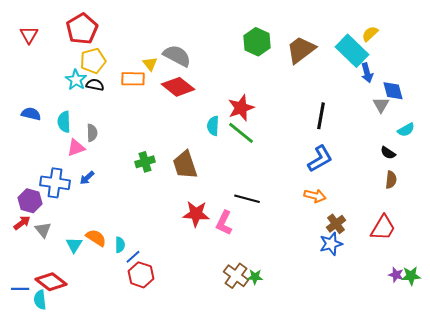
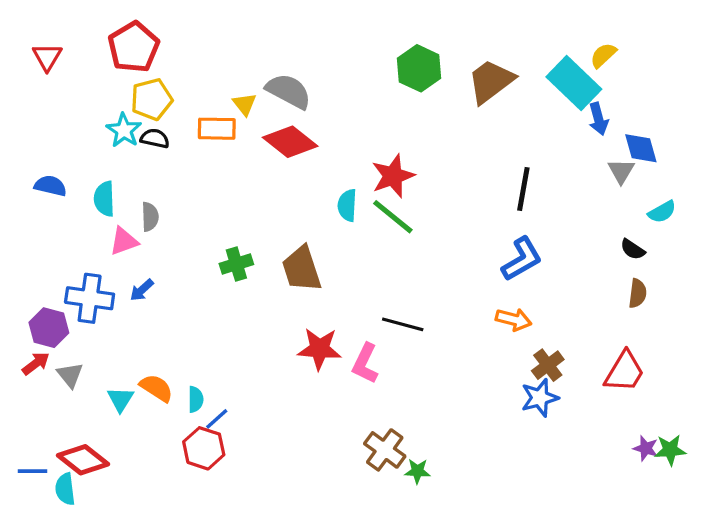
red hexagon: (141, 275) -> (204, 448), moved
green star: (255, 277) -> (417, 471), moved

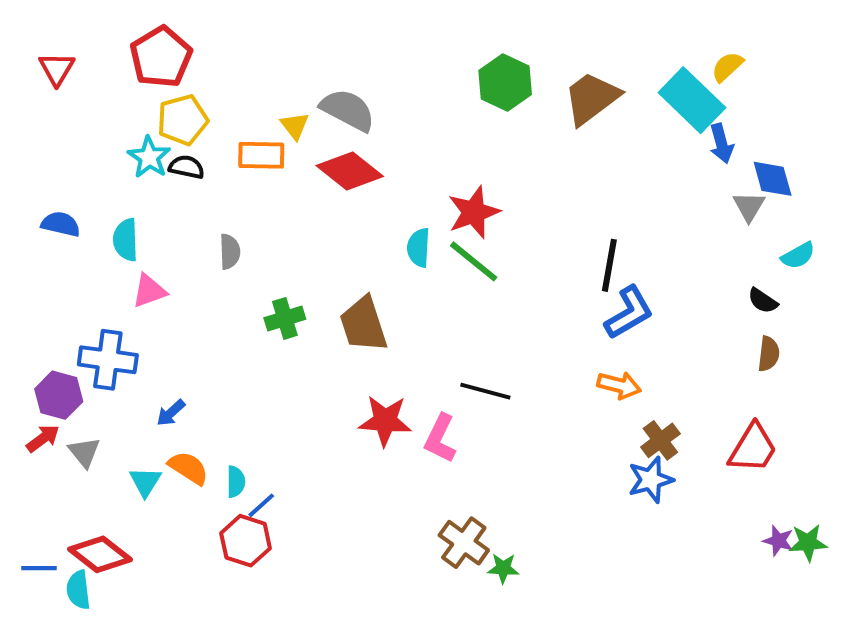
black line: (523, 189) -> (609, 265), moved
gray semicircle: (150, 217) -> (230, 252), moved
blue arrow: (142, 290) -> (171, 413), moved

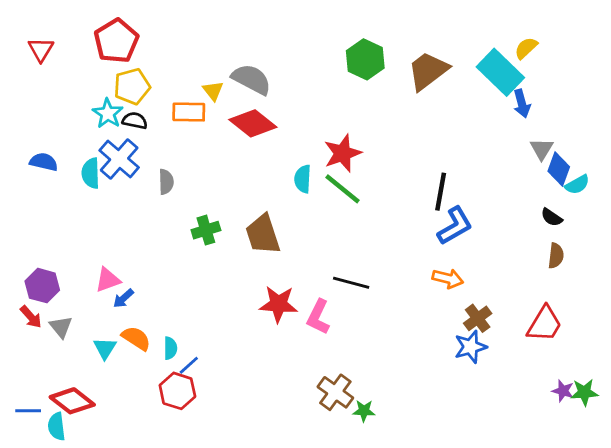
blue diamond: (773, 179) -> (559, 169), moved, turned 36
pink triangle: (149, 291) -> (108, 280), moved
blue cross: (108, 360) -> (119, 159), moved, turned 33
red arrow: (43, 438) -> (31, 317), turned 85

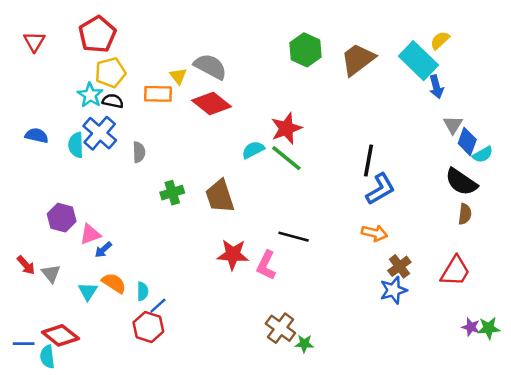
cyan semicircle: (303, 179) -> (253, 150), turned 60
black semicircle: (552, 217) -> (461, 182), size x1.8
purple hexagon: (42, 286) -> (62, 218), moved

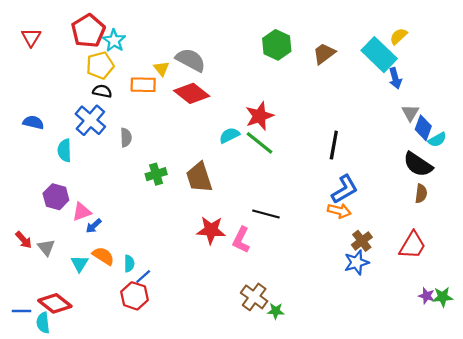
brown trapezoid: (358, 59) -> (324, 53), size x0.7
cyan star: (90, 95) -> (114, 41), moved
cyan semicircle: (76, 145) -> (65, 150), moved
blue L-shape: (380, 189) -> (345, 189), moved

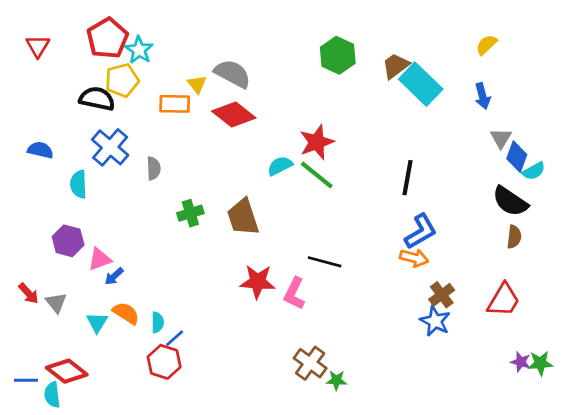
cyan rectangle: (379, 55) -> (421, 84), moved
black semicircle: (102, 91) -> (97, 99), moved, size x1.5
blue star: (356, 262) -> (435, 321), turned -30

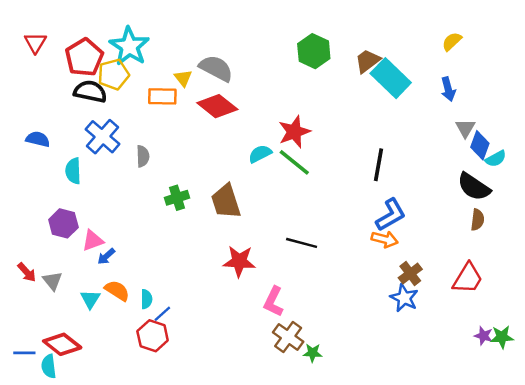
red pentagon: (107, 38) -> (84, 57), moved
cyan star: (139, 50) -> (129, 46), size x1.5
pink L-shape: (294, 293) -> (273, 302), moved

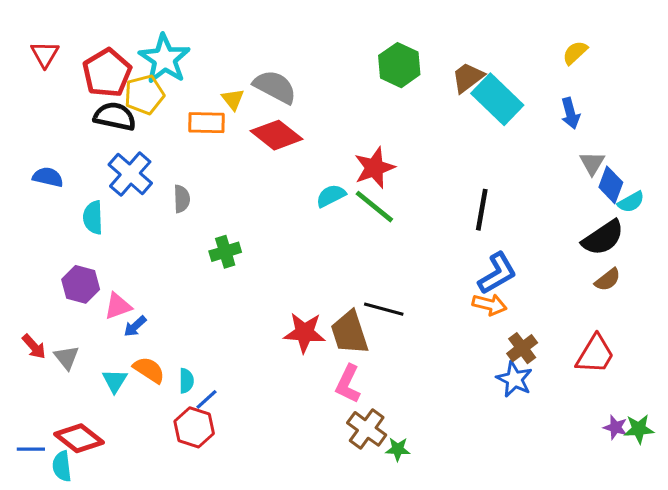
black semicircle: (474, 187) -> (603, 238), turned -68
brown trapezoid: (226, 201) -> (350, 333), moved
brown semicircle: (477, 220) -> (608, 280), turned 45

